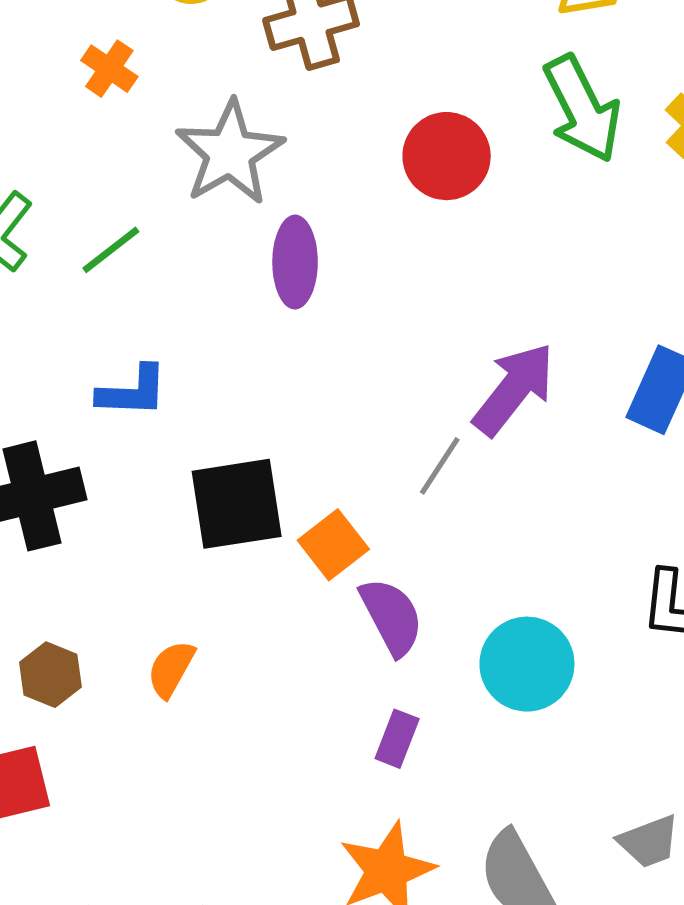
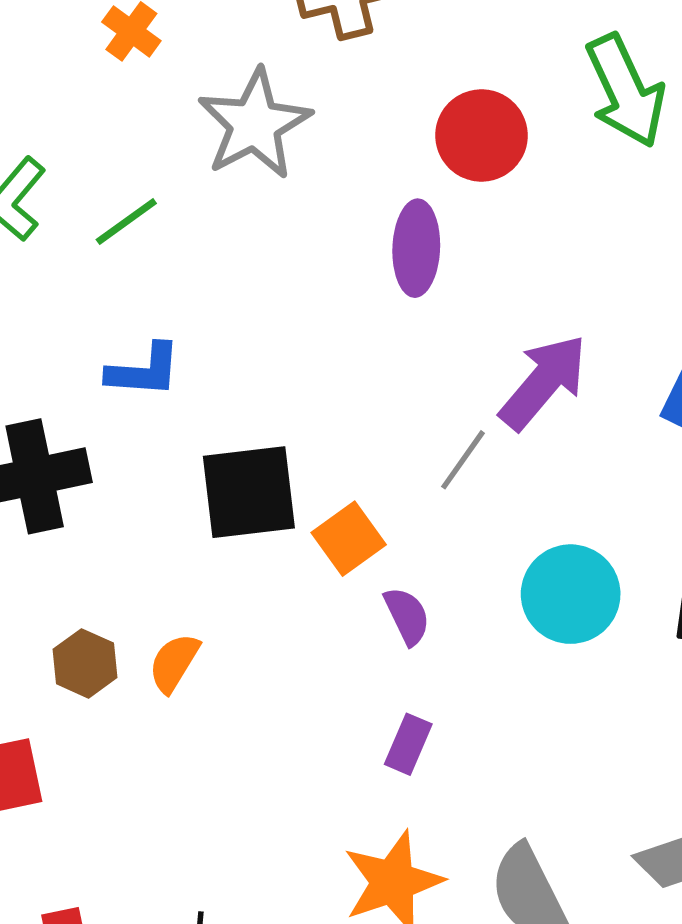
purple ellipse: (295, 262) -> (416, 248), moved
purple semicircle: (392, 616) -> (407, 616), size x0.7
cyan circle: (527, 664) -> (571, 594), moved
brown hexagon: (50, 675) -> (85, 663), moved

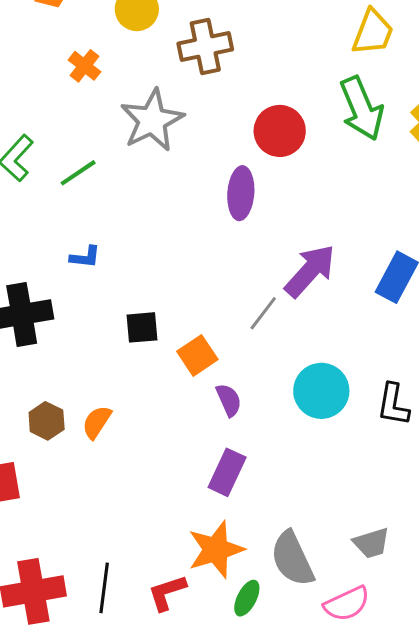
blue L-shape: (144, 371) -> (85, 257), size x0.7
black square: (249, 492) -> (142, 327), size x0.6
purple rectangle: (408, 744) -> (227, 472), size x1.4

